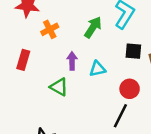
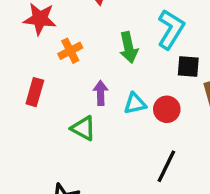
green arrow: (93, 27) -> (129, 47), turned 135
black square: (133, 51) -> (188, 66), moved
red circle: (130, 89) -> (167, 109), moved

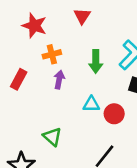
purple arrow: (101, 93) -> (59, 80), moved
green triangle: (83, 128) -> (52, 137), moved

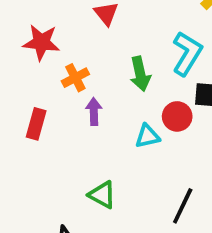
red circle: (114, 114) -> (177, 116), moved

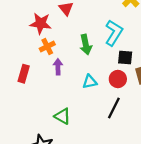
red star: (41, 42) -> (41, 23), moved
red circle: (177, 116) -> (118, 79), moved
black line: (183, 206) -> (114, 108), moved

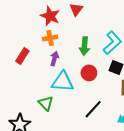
red circle: (118, 79) -> (89, 73), moved
cyan triangle: (90, 82) -> (63, 82), moved, size x1.6

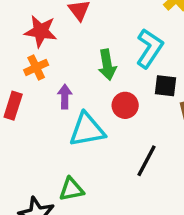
orange cross: (50, 38) -> (36, 67), moved
green triangle: (46, 103) -> (71, 189), moved, turned -42

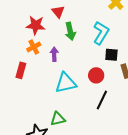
green arrow: (107, 65) -> (70, 31), moved
purple arrow: (65, 97) -> (54, 54), moved
red circle: (125, 105) -> (96, 75), moved

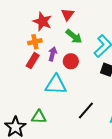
green arrow: (70, 31) -> (74, 36), turned -54
red rectangle: (21, 70) -> (33, 61), moved
red circle: (96, 75) -> (71, 61), moved

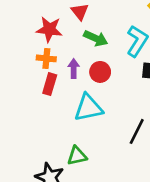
orange cross: (35, 42) -> (46, 58), turned 32

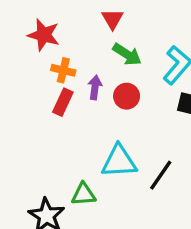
red star: (49, 29) -> (44, 35), moved
cyan triangle: (88, 108) -> (119, 161), moved

